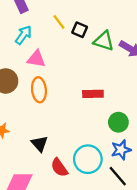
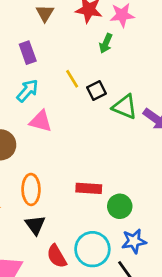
black square: (80, 30) -> (96, 90), turned 35
orange ellipse: (39, 90) -> (31, 189), moved
red rectangle: (93, 94) -> (89, 188), moved
green circle: (118, 122) -> (120, 206), moved

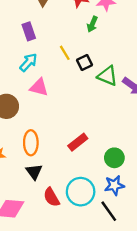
red rectangle: (89, 188) -> (78, 142), turned -42
green circle: (120, 206) -> (114, 158), moved

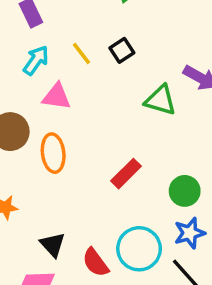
yellow line: (65, 53) -> (82, 54), moved
green triangle: (107, 76) -> (161, 100), moved
orange ellipse: (31, 143) -> (53, 153), moved
black triangle: (34, 172) -> (53, 245), moved

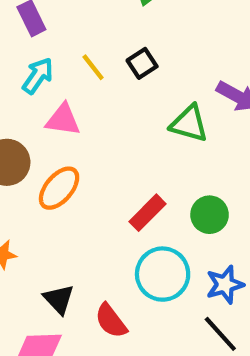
orange ellipse: (53, 153) -> (59, 188), turned 48
green circle: (185, 191) -> (210, 215), moved
cyan circle: (139, 249) -> (163, 274), moved

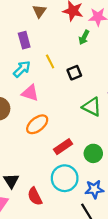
yellow line: (93, 67) -> (50, 61), moved
orange ellipse: (59, 188) -> (37, 124), moved

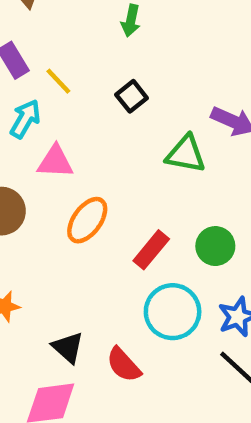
yellow line: (50, 61) -> (58, 81), moved

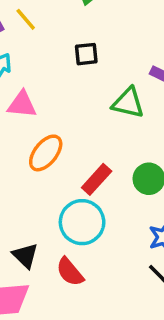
yellow line: (58, 81) -> (26, 19), moved
black square: (132, 96) -> (86, 54), turned 30
cyan circle: (173, 312) -> (82, 222), moved

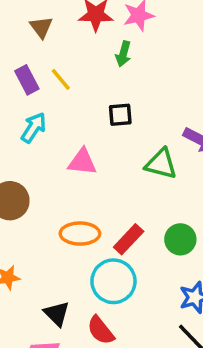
pink triangle: (22, 104) -> (82, 162), moved
orange ellipse: (46, 153) -> (80, 234), moved, turned 51

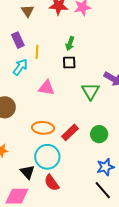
green arrow: (123, 54) -> (70, 43), moved
yellow line: (61, 79) -> (37, 52), moved, turned 40
green triangle: (161, 164) -> (91, 91), turned 42
cyan circle: (113, 281) -> (47, 157), moved

